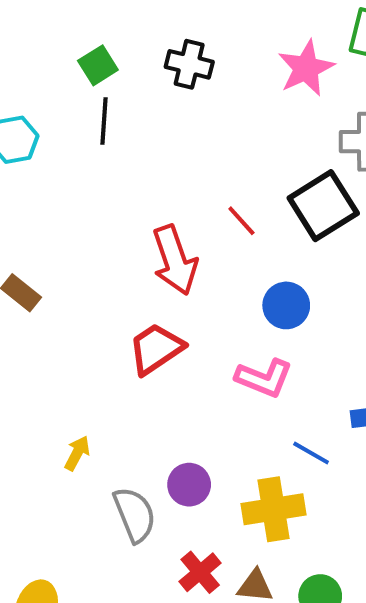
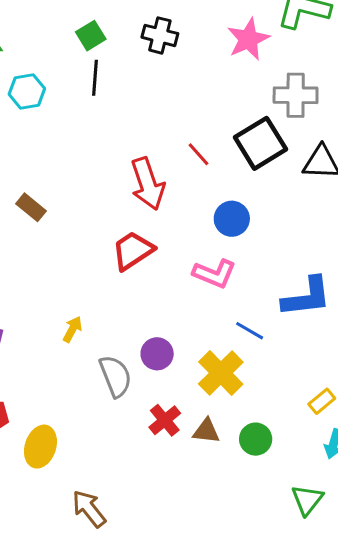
yellow cross: (274, 509) -> (221, 373), turned -36

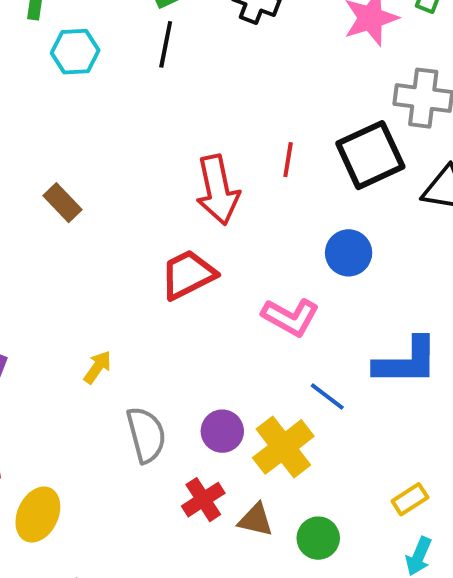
red line: (198, 154) -> (288, 160), turned 44
blue circle: (232, 219) -> (349, 253), moved
purple circle: (157, 354) -> (222, 431), moved

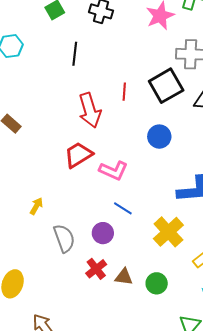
black line: (166, 44) -> (75, 54), moved
pink L-shape: (290, 317) -> (114, 170), moved
blue line: (327, 396) -> (123, 208), moved
yellow cross: (283, 447) -> (168, 232), moved

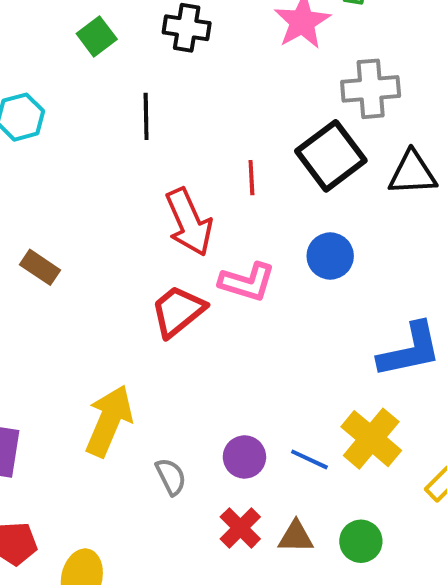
pink L-shape: (114, 170) -> (247, 282), moved
yellow arrow: (36, 206) -> (109, 421), size x2.0
blue line: (123, 208) -> (309, 459), moved
gray semicircle: (64, 238) -> (171, 477), size x0.7

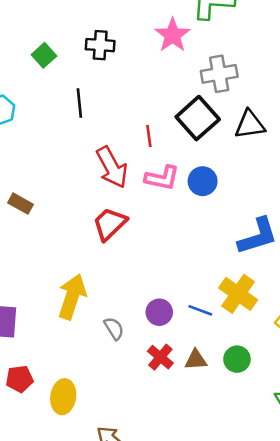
pink L-shape: (247, 282) -> (162, 178), moved

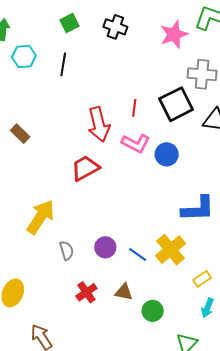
black line: (79, 103) -> (63, 64), moved
red cross: (160, 357) -> (86, 292), moved
green circle: (237, 359) -> (153, 311), moved

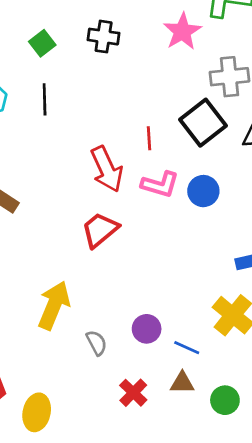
blue line: (138, 254) -> (187, 348), moved

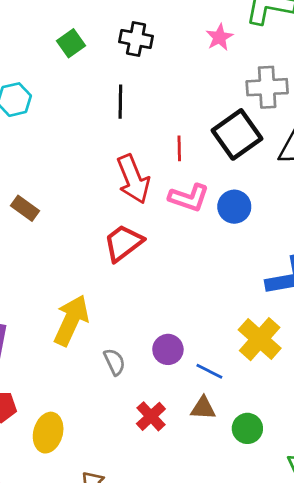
pink star: (182, 31) -> (219, 37), size x0.7
black line: (45, 99) -> (120, 102), moved

